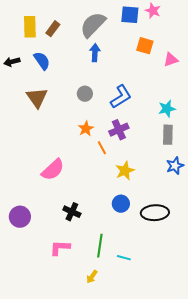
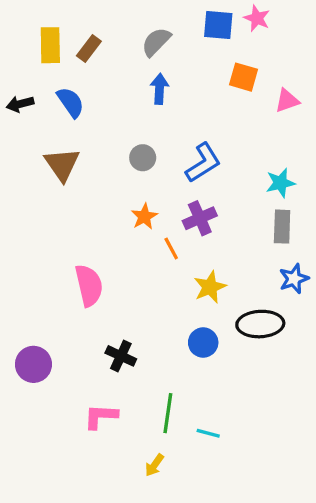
gray semicircle: (93, 25) -> (156, 42), size x0.7
pink semicircle: (53, 170) -> (89, 285), turned -60
black ellipse: (155, 213) -> (260, 324), moved

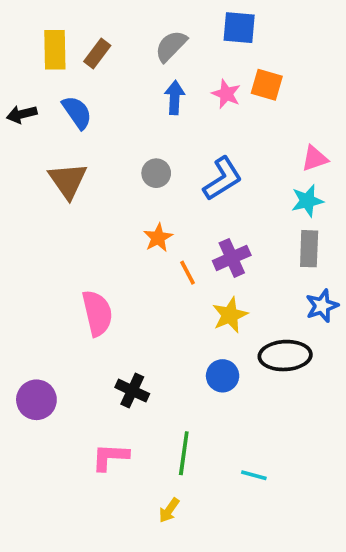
pink star: (257, 18) -> (226, 94), moved
pink triangle: (287, 101) -> (315, 158), moved
purple cross: (200, 218) -> (232, 258), moved
cyan line: (208, 433) -> (254, 475), moved

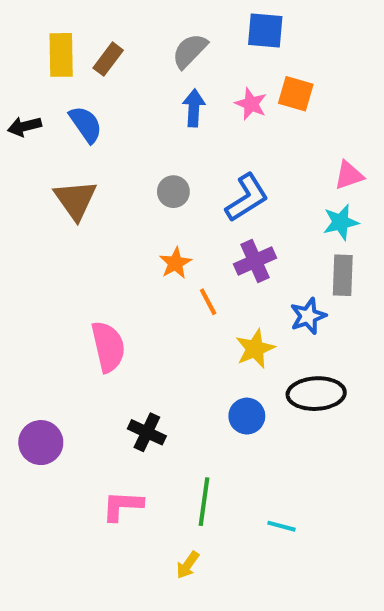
purple cross: (232, 258) -> (255, 261), moved
blue star: (322, 306) -> (308, 316), moved

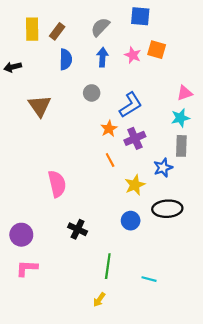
blue semicircle: (86, 124) -> (66, 59), moved, turned 36
gray circle: (173, 192) -> (92, 93), moved
orange star: (175, 263) -> (109, 129), moved
pink L-shape: (122, 506) -> (27, 268), moved

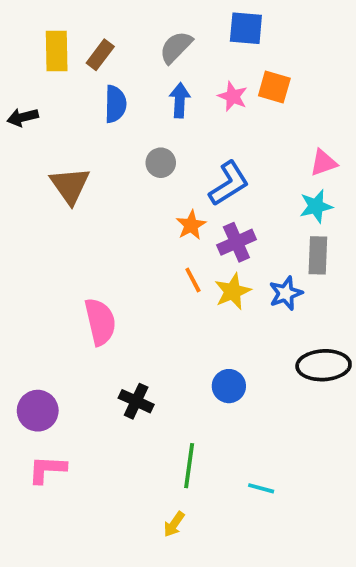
yellow star: (135, 185) -> (233, 291), moved
black ellipse: (167, 209) -> (324, 365), moved

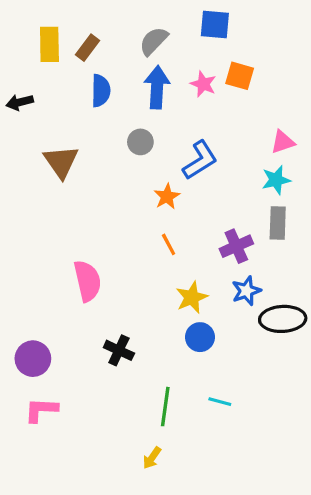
blue arrow: (180, 100) -> (157, 87), size x1.4
purple cross: (236, 242) -> (236, 246), moved
yellow star: (233, 291) -> (192, 297), moved
blue star: (286, 293) -> (246, 291), moved
cyan line: (261, 488) -> (220, 402), moved

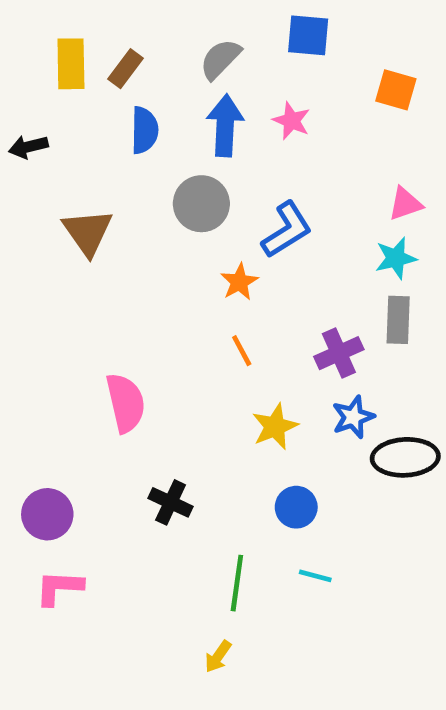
orange square: (240, 76) -> (396, 90), moved
gray circle: (140, 142) -> (201, 204), size x1.5
blue circle: (200, 337) -> (296, 507), moved

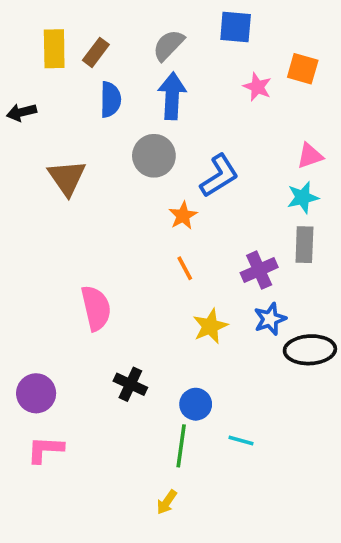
pink star: (291, 121) -> (257, 87), moved
blue circle: (296, 507) -> (196, 404), moved

